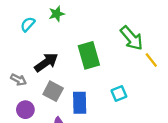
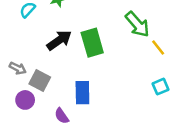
black arrow: (46, 62) -> (59, 40), moved
gray square: (53, 91) -> (40, 80), moved
cyan square: (119, 93) -> (161, 87), moved

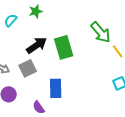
gray square: (40, 80) -> (28, 68), moved, turned 36

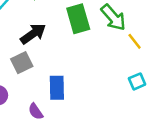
green rectangle: (64, 47) -> (78, 19), moved

